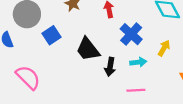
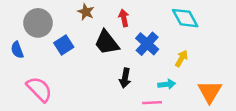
black trapezoid: (88, 49) -> (107, 43), moved
cyan arrow: (138, 62) -> (167, 84), moved

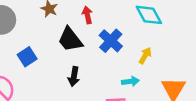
blue square: (64, 45) -> (27, 57), moved
black arrow: (125, 78) -> (74, 76), moved

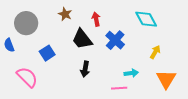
yellow arrow: (145, 56) -> (155, 52), moved

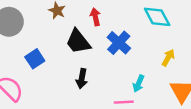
cyan arrow: (131, 73) -> (139, 84), turned 120

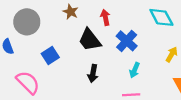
cyan arrow: (139, 84) -> (135, 70), moved

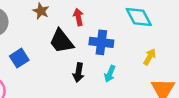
blue cross: (127, 41) -> (101, 42), turned -35
black arrow: (93, 74) -> (78, 73), moved

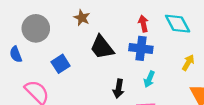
red arrow: (78, 17) -> (143, 24), moved
black arrow: (78, 73) -> (118, 89), moved

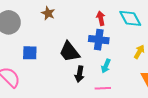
black trapezoid: (102, 47) -> (69, 52), moved
blue square: (61, 64) -> (30, 53), turned 35

